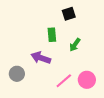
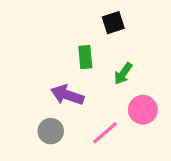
gray circle: (17, 74) -> (51, 131), moved
pink circle: (87, 80) -> (143, 110), moved

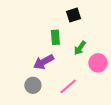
purple arrow: (67, 95) -> (44, 62), turned -48
pink circle: (143, 110) -> (98, 63), moved

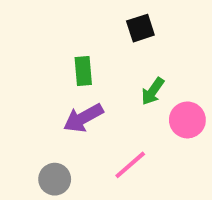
green rectangle: (55, 37) -> (83, 71), moved
gray circle: (33, 85) -> (55, 179), moved

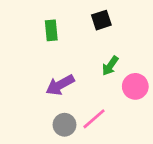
green rectangle: (83, 71) -> (51, 30), moved
gray circle: (55, 179) -> (64, 125), moved

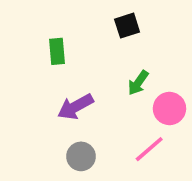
green rectangle: (51, 30) -> (57, 51), moved
pink line: (94, 119) -> (149, 149), moved

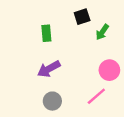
green rectangle: (57, 51) -> (46, 33), moved
green arrow: (138, 83) -> (102, 32), moved

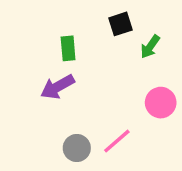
purple arrow: (49, 69) -> (58, 87), moved
pink line: (96, 96) -> (117, 141), moved

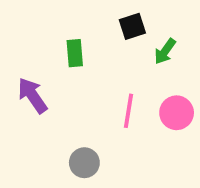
purple arrow: (58, 87) -> (33, 95), moved, turned 84
pink line: (117, 141) -> (129, 111), moved, turned -40

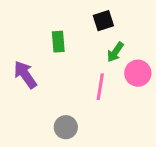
green arrow: (165, 51) -> (115, 52), moved
pink circle: (177, 113) -> (138, 73), moved

